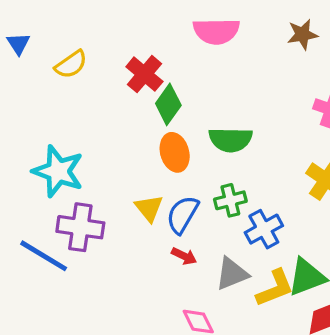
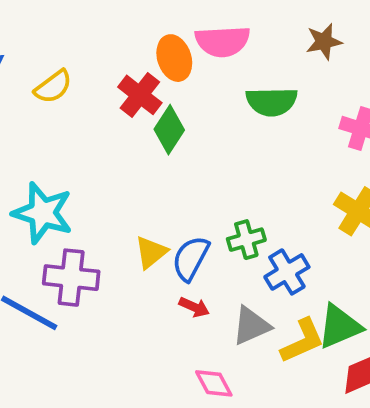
green semicircle: (230, 140) -> (272, 102), moved
orange ellipse: (175, 152) -> (174, 58), moved
yellow triangle: (149, 208) -> (151, 252), turned 32

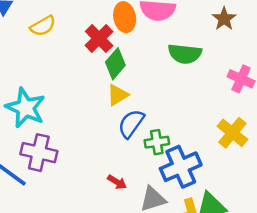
brown star: (324, 42) -> (224, 19), turned -30
yellow triangle: (151, 252) -> (118, 95), moved
blue semicircle: (191, 258) -> (131, 124), moved
blue cross: (287, 272) -> (181, 167), size x1.4

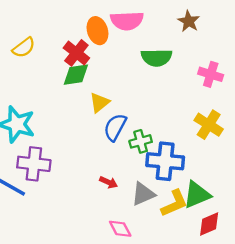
green diamond: (115, 64) -> (76, 75), moved, turned 48
blue cross: (181, 167) -> (165, 161), turned 36

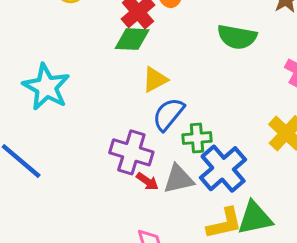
blue cross: (165, 161) -> (223, 169), turned 33
purple cross: (34, 164) -> (131, 152), moved
gray triangle: (143, 194) -> (179, 179), moved

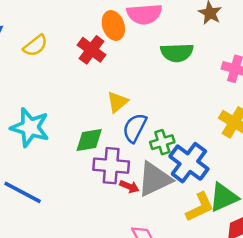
green diamond: (132, 39) -> (89, 140), moved
gray triangle: (179, 179) -> (155, 179), size x1.4

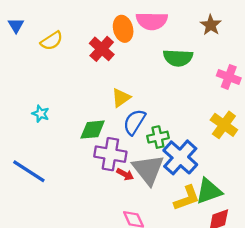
cyan star: (30, 127) -> (41, 114), size x0.5
gray triangle: (155, 179) -> (148, 170), turned -48

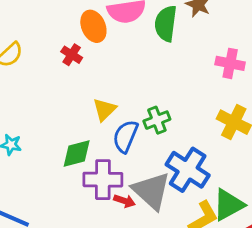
red cross: (102, 49) -> (72, 55), size x0.7
green semicircle: (178, 58) -> (166, 24), moved, turned 104
green cross: (158, 137) -> (157, 120), moved

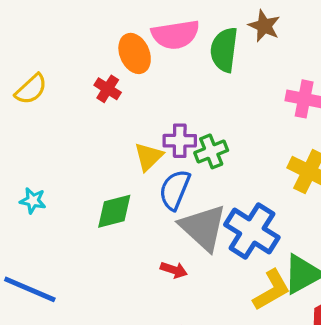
green cross: (157, 120) -> (211, 151), moved
purple cross: (103, 180) -> (180, 141), moved, size x0.7
gray triangle: (151, 191) -> (203, 228), moved

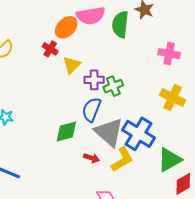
orange ellipse: (135, 53) -> (66, 27), turned 70
yellow triangle: (149, 157) -> (72, 65), moved
green diamond: (114, 211) -> (66, 131), moved
yellow L-shape: (272, 290) -> (122, 160), moved

